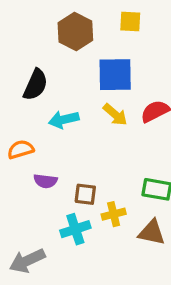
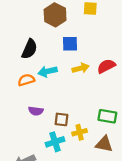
blue square: (115, 75) -> (70, 44), moved, size x0.7
yellow arrow: (115, 115) -> (81, 68), turned -56
orange semicircle: (21, 149) -> (26, 80), moved

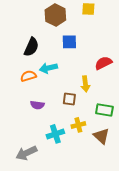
yellow arrow: (81, 68) -> (85, 84), moved, turned 98
brown square: (61, 119) -> (69, 99), moved
brown triangle: (104, 144) -> (101, 136), turned 30

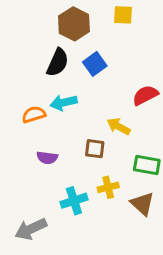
blue square: (69, 42) -> (95, 64), turned -35
black semicircle: (31, 47) -> (58, 62), moved
yellow arrow: (85, 84) -> (119, 126), turned 126

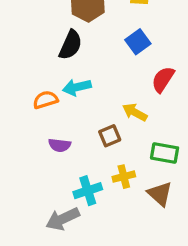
blue square: (95, 64) -> (138, 42), moved
red semicircle: (145, 95) -> (163, 79), turned -30
brown square: (95, 149) -> (110, 136), turned -30
gray arrow: (31, 229) -> (63, 219), moved

